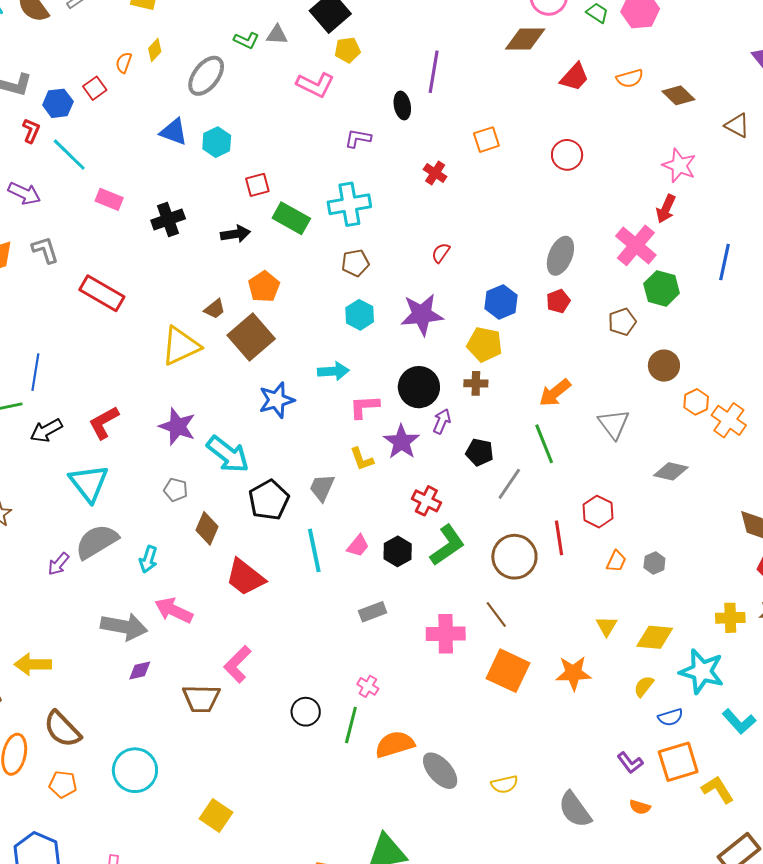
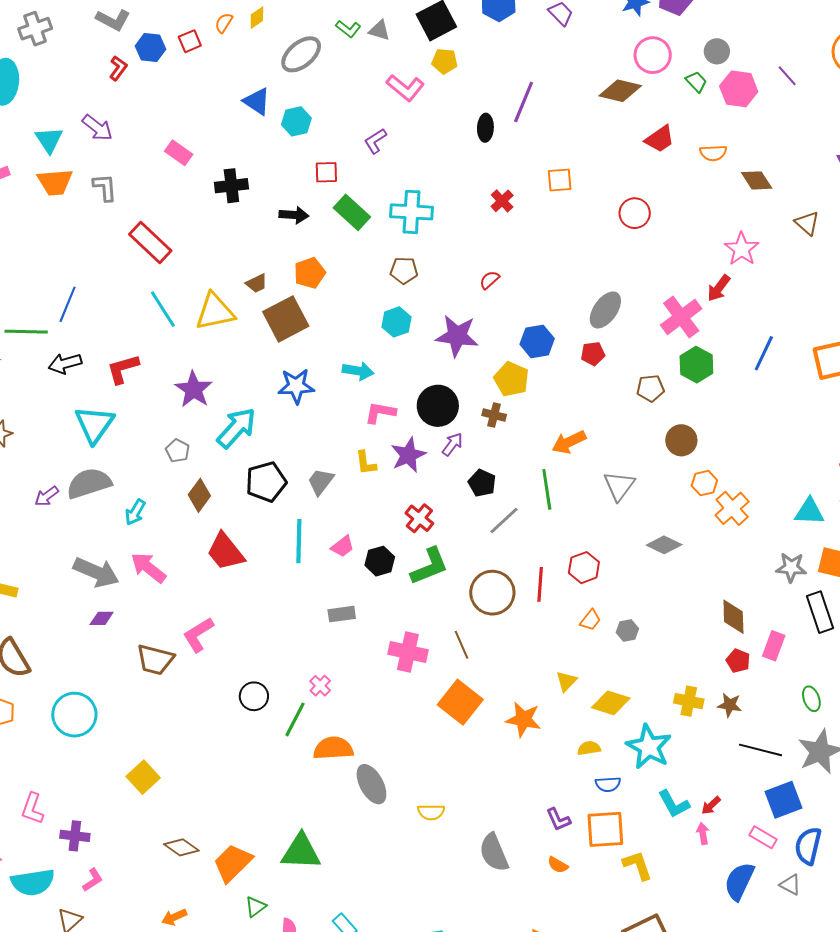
purple L-shape: (358, 138) -> (375, 141), moved, turned -56
cyan line: (69, 155) -> (163, 309), moved
cyan arrow: (228, 454) -> (236, 428), turned -99
yellow semicircle: (644, 686) -> (589, 748), turned 30

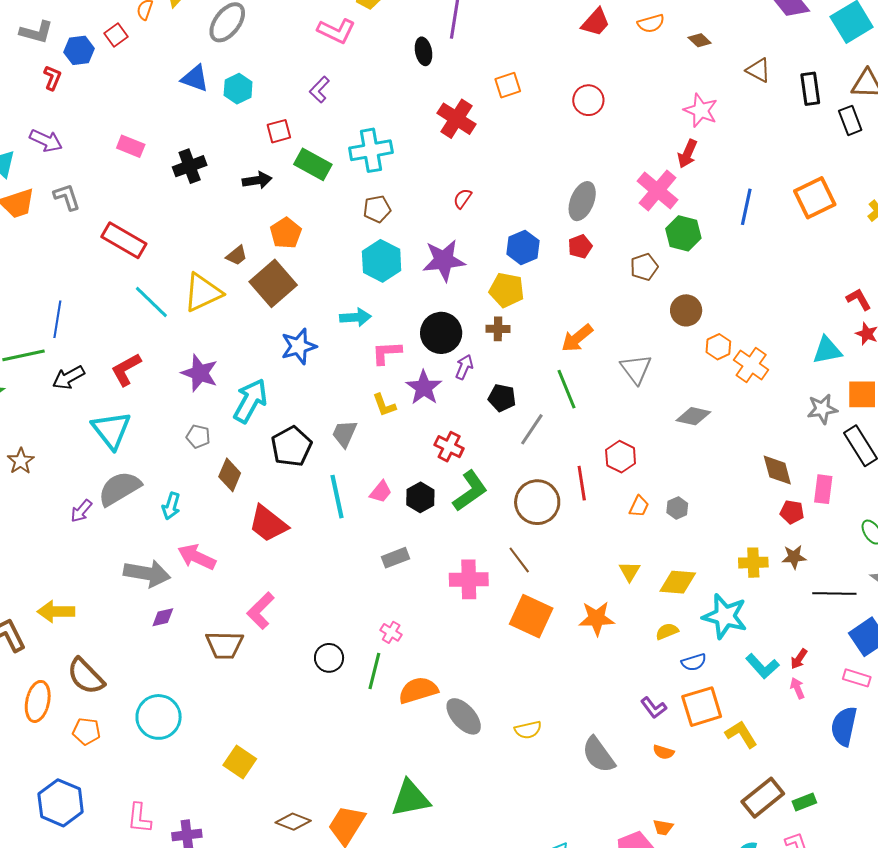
brown diamond: (757, 180) -> (700, 40), size x0.7
red cross: (502, 201) -> (456, 119), size x1.6
cyan hexagon: (396, 322) -> (382, 261), size x1.4

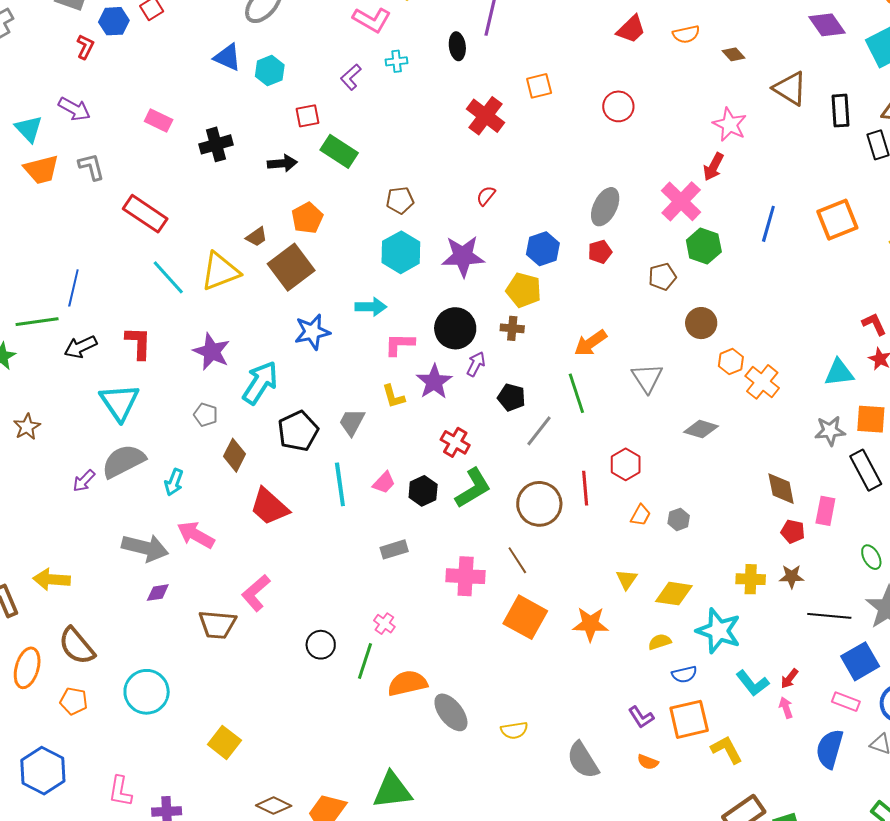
brown triangle: (758, 70) -> (790, 88), size x1.4
cyan cross: (371, 150) -> (397, 61), moved, size x0.5
red L-shape: (126, 369) -> (138, 343), turned 117

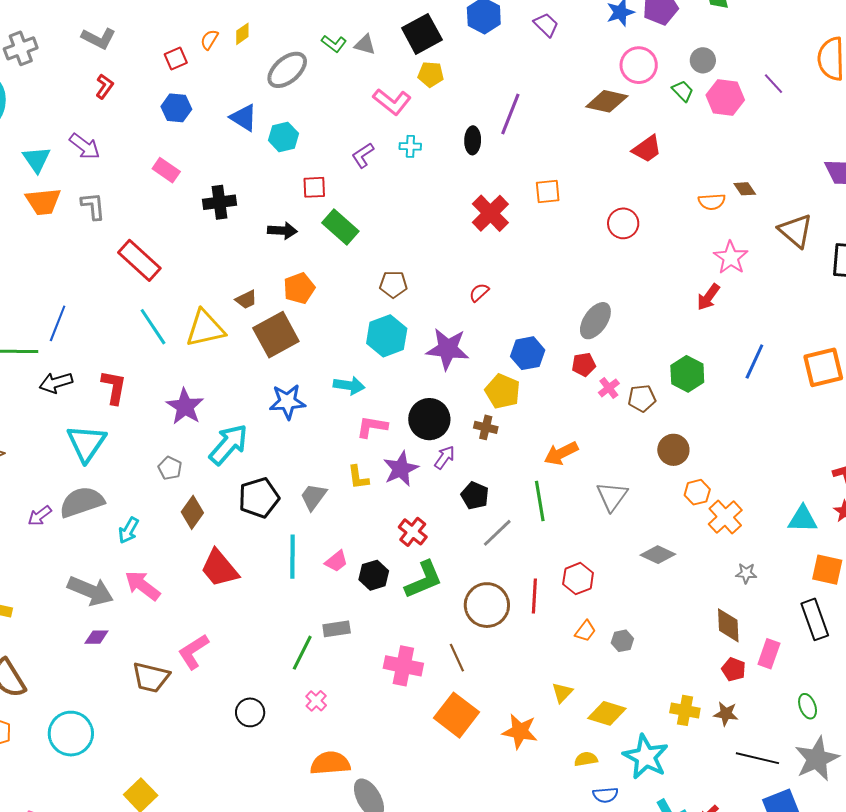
blue hexagon: (114, 21) -> (176, 108), moved
orange semicircle: (686, 34) -> (712, 202), moved
pink cross: (681, 201) -> (609, 388), moved, size x0.5
gray star: (830, 431) -> (746, 573), moved, size x0.7
green line: (365, 661) -> (302, 653), moved

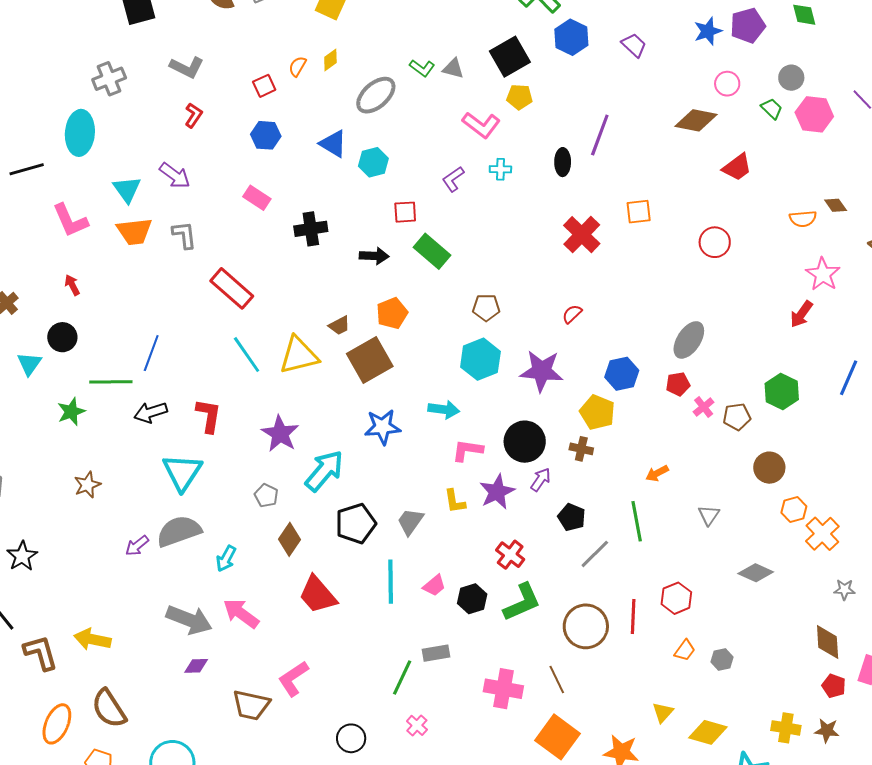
pink circle: (639, 65) -> (727, 84), size x0.7
orange arrow: (561, 453) -> (657, 473), size x0.7
gray triangle: (612, 496) -> (709, 515), size x0.7

